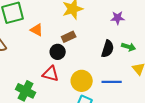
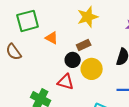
yellow circle: (82, 81) -> (92, 69), moved

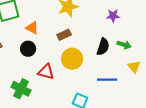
black circle: (73, 60) -> (28, 49), moved

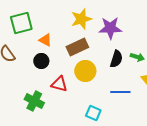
purple star: (113, 16) -> (110, 28), moved, size x1.6
brown rectangle: (64, 35) -> (77, 47), size x1.5

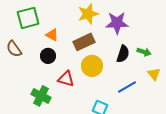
blue line: (120, 92) -> (127, 87), turned -30

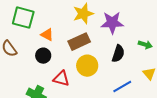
green square: (28, 18) -> (23, 18), turned 30
green arrow: (144, 52) -> (145, 45), moved

